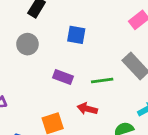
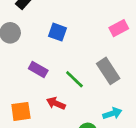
green line: (102, 81) -> (74, 79), turned 42

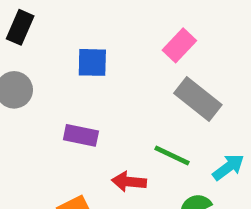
pink rectangle: (119, 28) -> (179, 45), moved
green line: (74, 79) -> (172, 155), moved

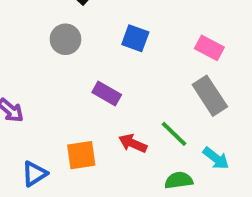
pink rectangle: (179, 45) -> (209, 48), turned 56
cyan arrow: (228, 167) -> (216, 158), turned 56

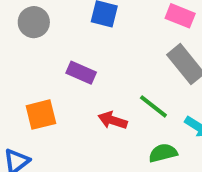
orange square: (81, 155) -> (41, 115), moved

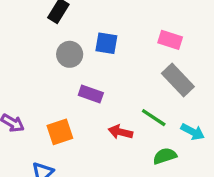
gray circle: (34, 22) -> (70, 54), moved

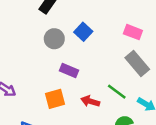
blue square: (106, 43) -> (83, 32), turned 30
orange square: (60, 132) -> (55, 99), moved

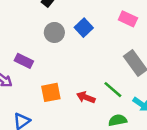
pink rectangle: (133, 32) -> (128, 19), moved
purple rectangle: (69, 71) -> (24, 61), moved

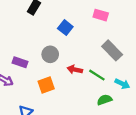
gray circle: (54, 32) -> (50, 54), moved
red arrow: (86, 97) -> (75, 70), moved

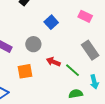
cyan arrow: (122, 84) -> (94, 82), turned 40

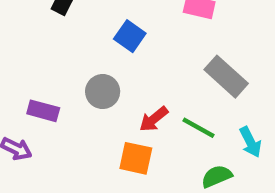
red arrow: (53, 62) -> (154, 119), turned -48
orange square: (25, 71) -> (136, 158), moved, turned 35

